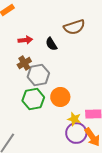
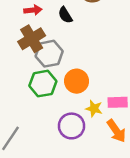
brown cross: (24, 63) -> (32, 39), size x1.5
purple circle: (76, 133) -> (72, 126), moved

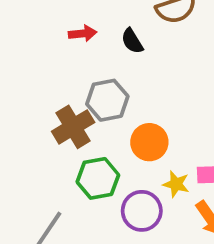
brown cross: (32, 39) -> (73, 127), moved
green hexagon: (43, 84) -> (98, 178), moved

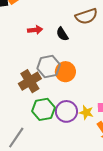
orange circle: (149, 142) -> (65, 72), moved
purple circle: (142, 211) -> (66, 111), moved

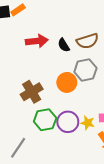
brown semicircle: (86, 16) -> (88, 41), moved
red arrow: (35, 30) -> (37, 41), size x1.5
gray hexagon: (49, 66) -> (85, 70), moved

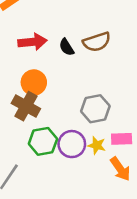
gray hexagon: (85, 70) -> (95, 109), moved
orange circle: (67, 82) -> (34, 82), moved
brown cross: (32, 92) -> (26, 106), turned -30

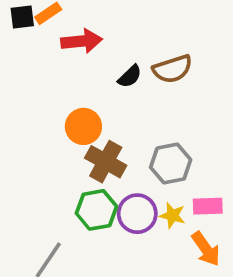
red arrow: (33, 42) -> (82, 41), moved
black semicircle: (67, 47) -> (130, 76), turned -102
brown cross: (26, 106) -> (106, 162), moved

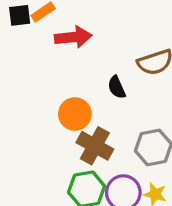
black semicircle: (130, 76) -> (117, 87), moved, turned 110

